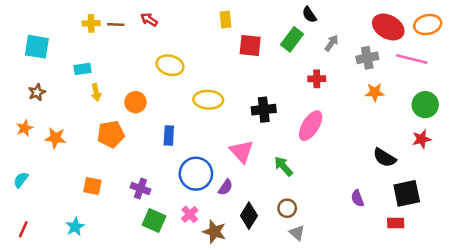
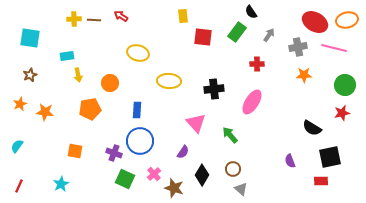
blue circle: (196, 174) -> (140, 141), moved

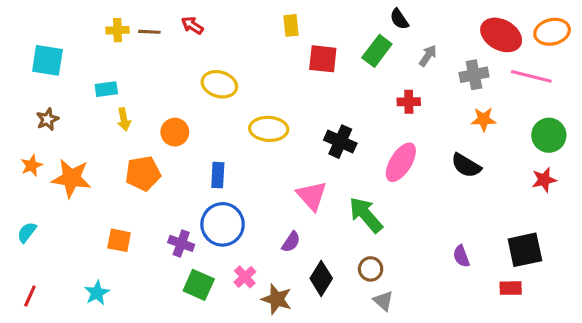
black cross: (214, 89) -> (340, 142), turned 30
orange star: (45, 112) -> (71, 178), size x1.4
black semicircle: (312, 128) -> (466, 165), moved
green arrow: (230, 135) -> (366, 215), size x1.4

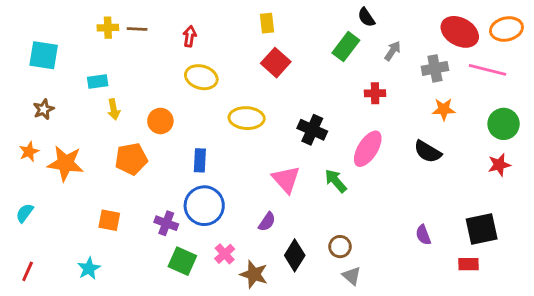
red arrow: (192, 25) -> (190, 36), moved, turned 66
red square: (323, 59) -> (276, 63), moved, turned 36
green arrow: (366, 215) -> (336, 181), moved, size x0.7

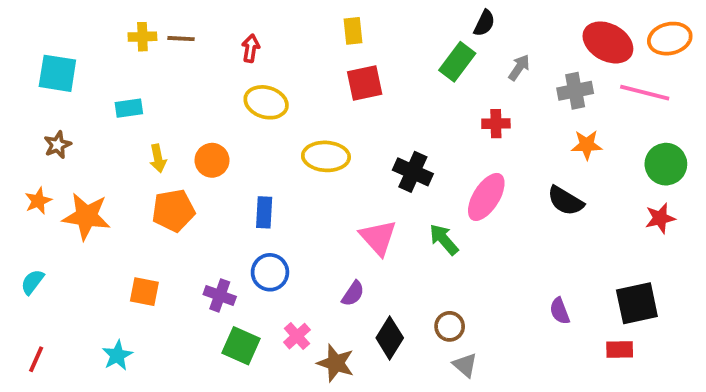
black semicircle: (366, 17) -> (484, 23), turned -120
red square: (276, 63) -> (365, 83), turned 36
yellow arrow: (114, 109) -> (158, 158), moved
blue circle: (204, 206) -> (270, 272), size x0.7

